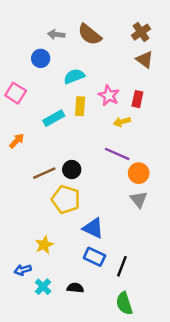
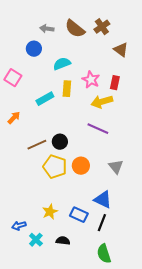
brown cross: (141, 32) -> (102, 27), moved
yellow arrow: (122, 122) -> (102, 102), size x1.5
orange circle: (139, 173) -> (81, 166), moved
blue triangle: (93, 228) -> (103, 200), moved
yellow star: (44, 245) -> (50, 212), moved

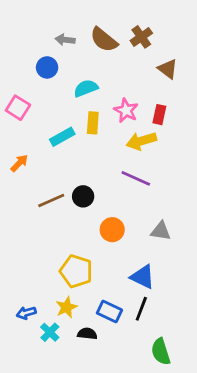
yellow pentagon: (55, 167) -> (76, 271), moved
gray triangle: (116, 167) -> (161, 231), turned -42
yellow star: (50, 212) -> (66, 307), moved
blue rectangle: (79, 215) -> (109, 311), moved
green semicircle: (104, 254) -> (161, 352), moved

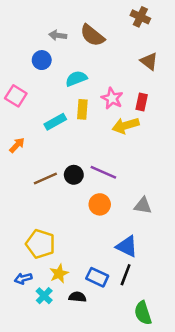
brown cross: (141, 37) -> (140, 17), moved, turned -30
purple line: (136, 178) -> (103, 172), moved
yellow pentagon: (76, 271) -> (40, 244), moved

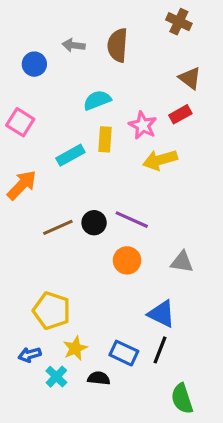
brown semicircle: (92, 35) -> (118, 45), turned 55
blue circle: (42, 60) -> (34, 64), moved
red rectangle: (142, 102) -> (180, 114), moved, turned 49
orange arrow: (17, 145) -> (22, 185), size x1.5

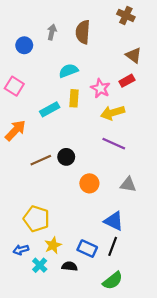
gray arrow: (74, 45) -> (52, 32), turned 96
purple line: (132, 220) -> (114, 144), moved
green semicircle: (182, 399) -> (113, 281), moved, turned -110

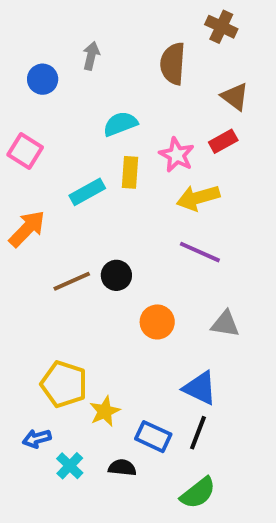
brown semicircle: (83, 32) -> (173, 64), moved
yellow star: (53, 245) -> (105, 411), moved

